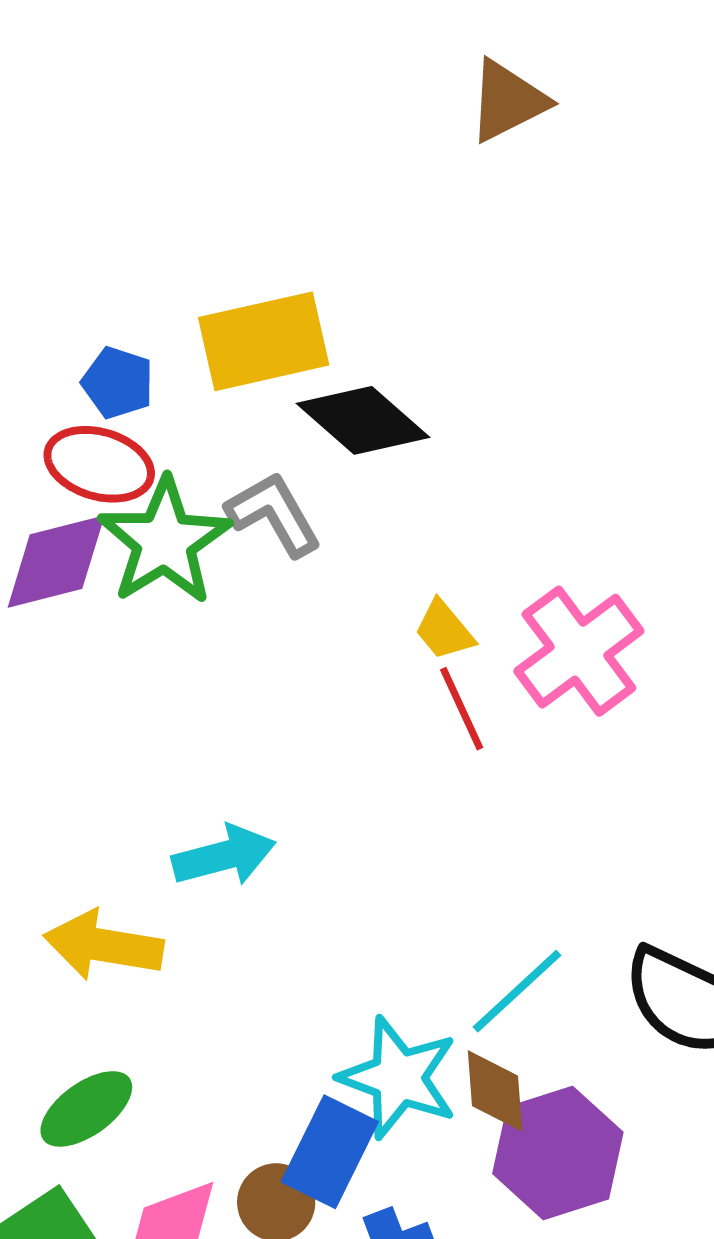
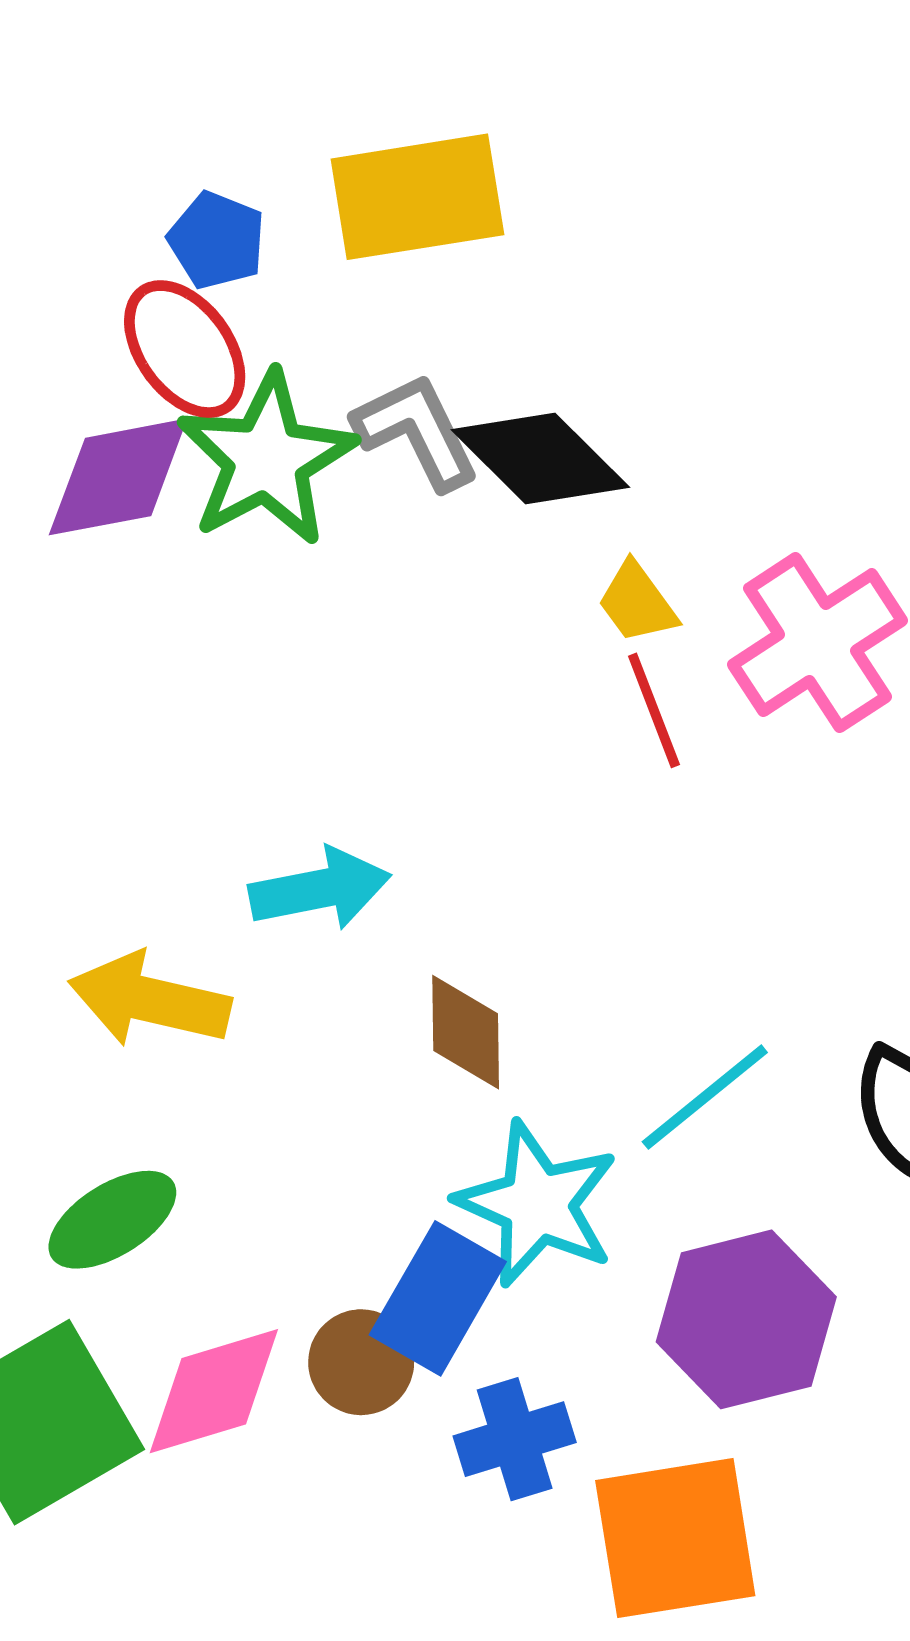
black diamond: (363, 420) -> (540, 458), moved
red ellipse: (99, 464) -> (185, 349), turned 34
brown diamond: (495, 1091) -> (466, 1032), moved

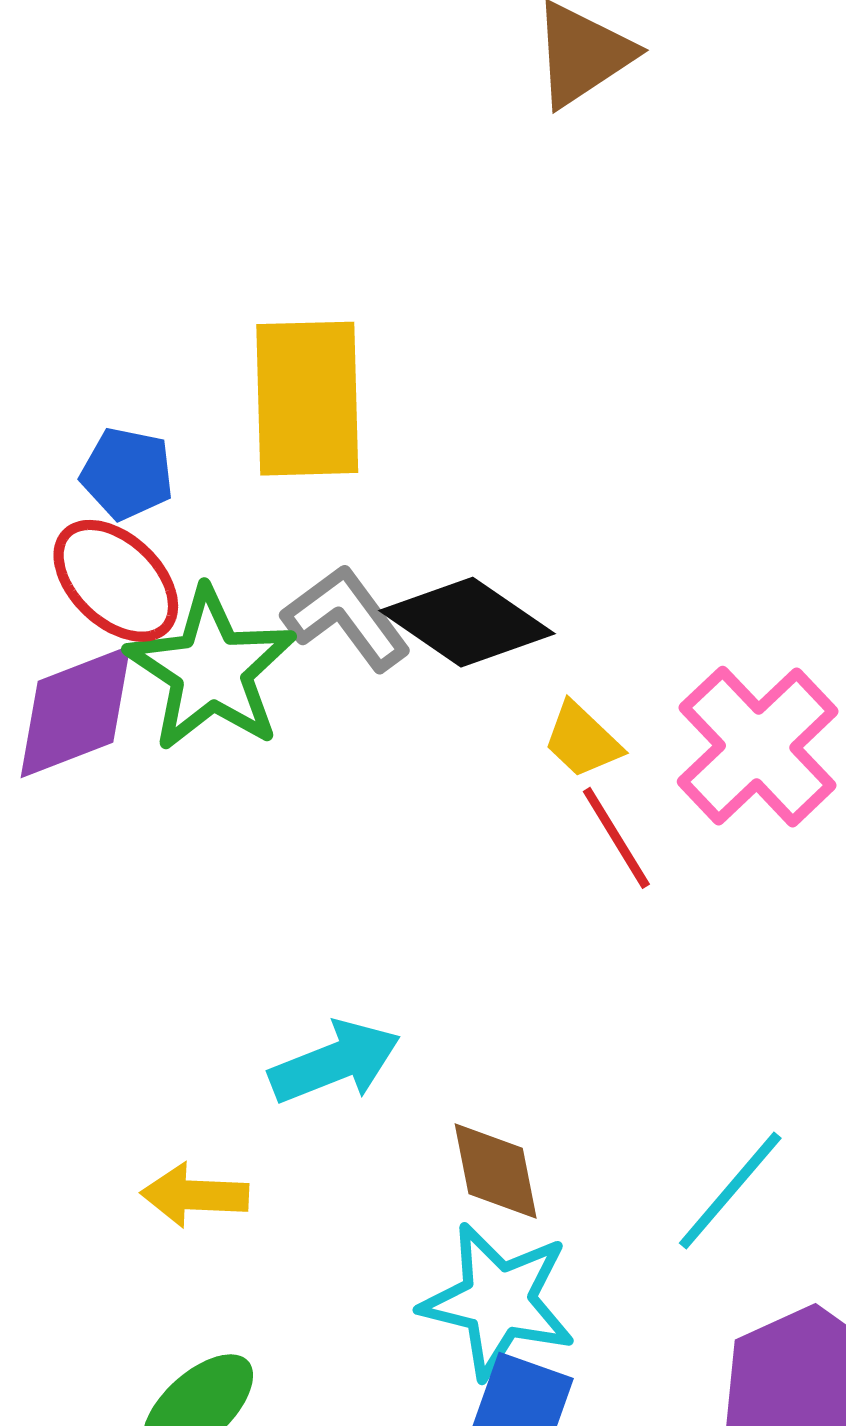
yellow rectangle: (417, 197) -> (307, 399), turned -72
yellow arrow: (149, 1000) -> (195, 1195), size x0.7
cyan star: (537, 1204) -> (498, 1301), moved

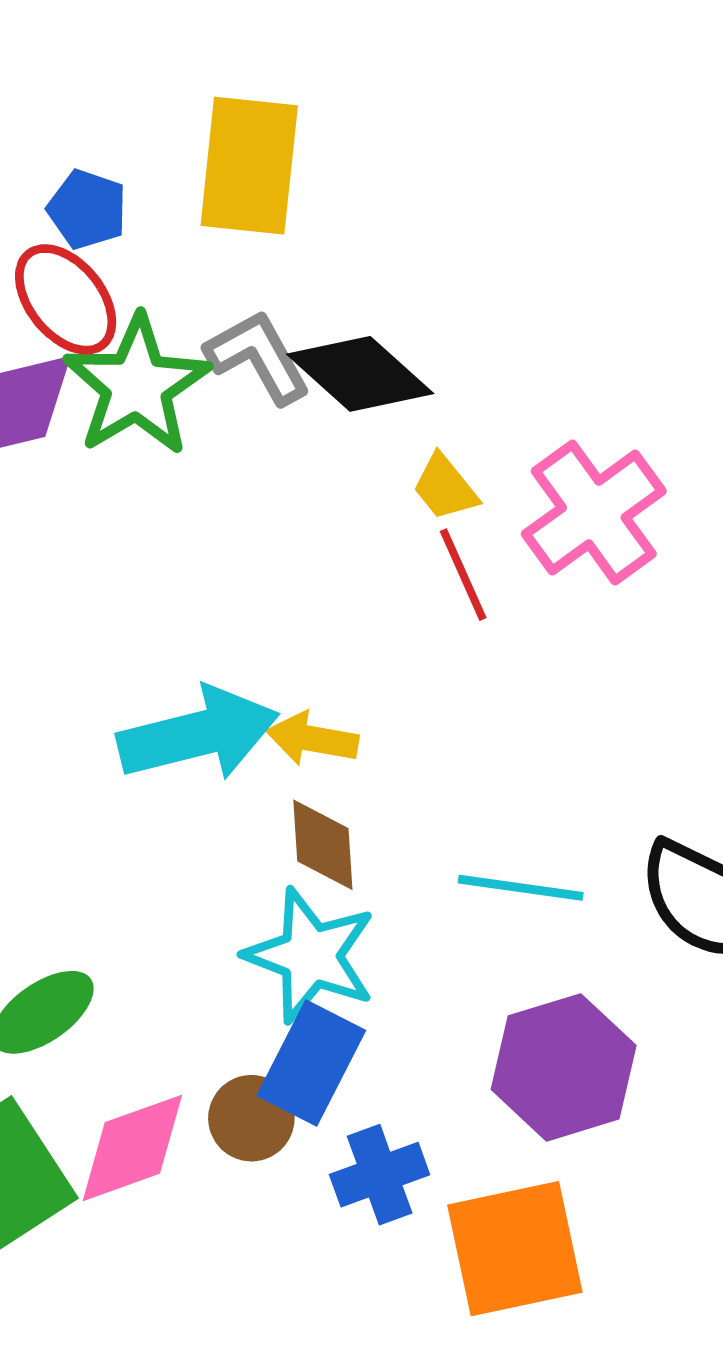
cyan arrow: (335, 1062) -> (198, 734), size x1.4
cyan line: (730, 1191) -> (521, 888), turned 50
yellow arrow: (195, 1195) -> (312, 739), moved

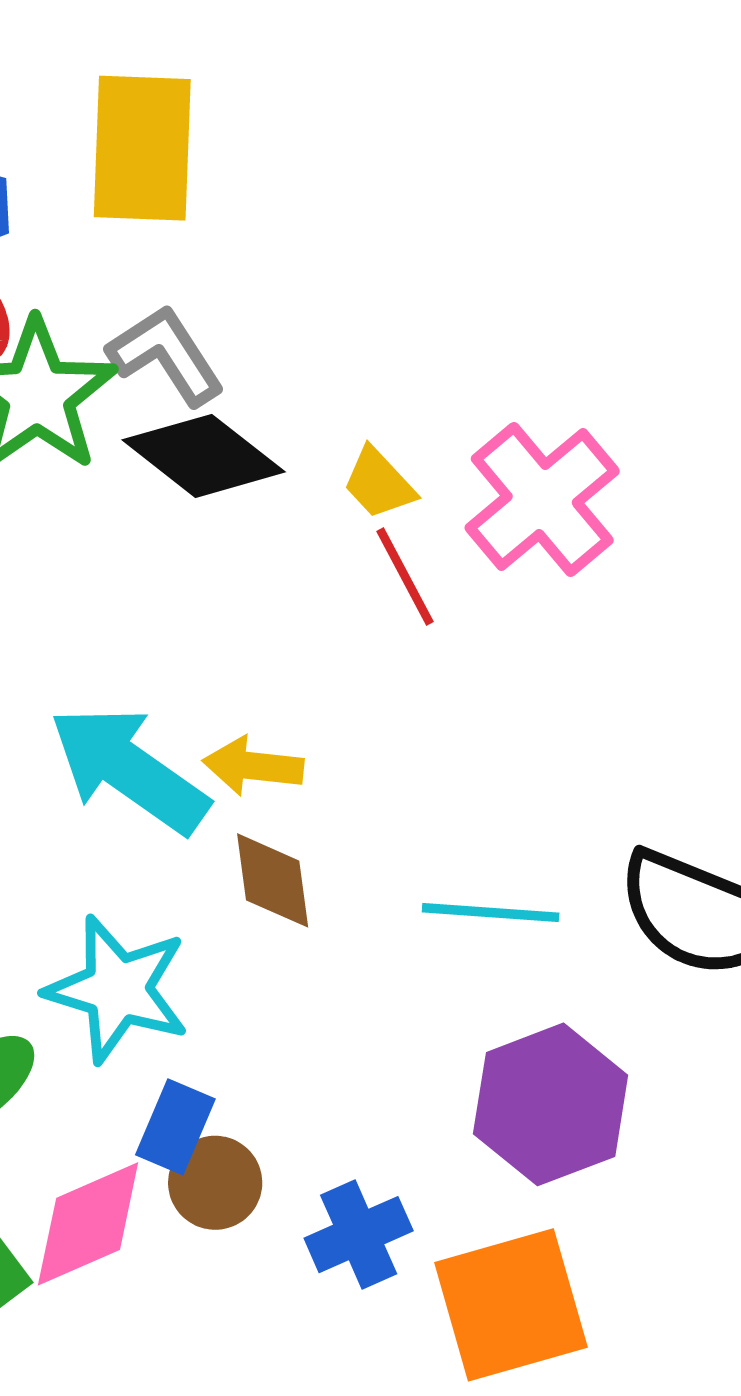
black diamond: (360, 374) -> (204, 456), moved
cyan arrow: (198, 734) -> (129, 769), turned -127
cyan star: (311, 956) -> (118, 989), moved
blue rectangle: (311, 1063) -> (175, 1127), moved, size x0.7

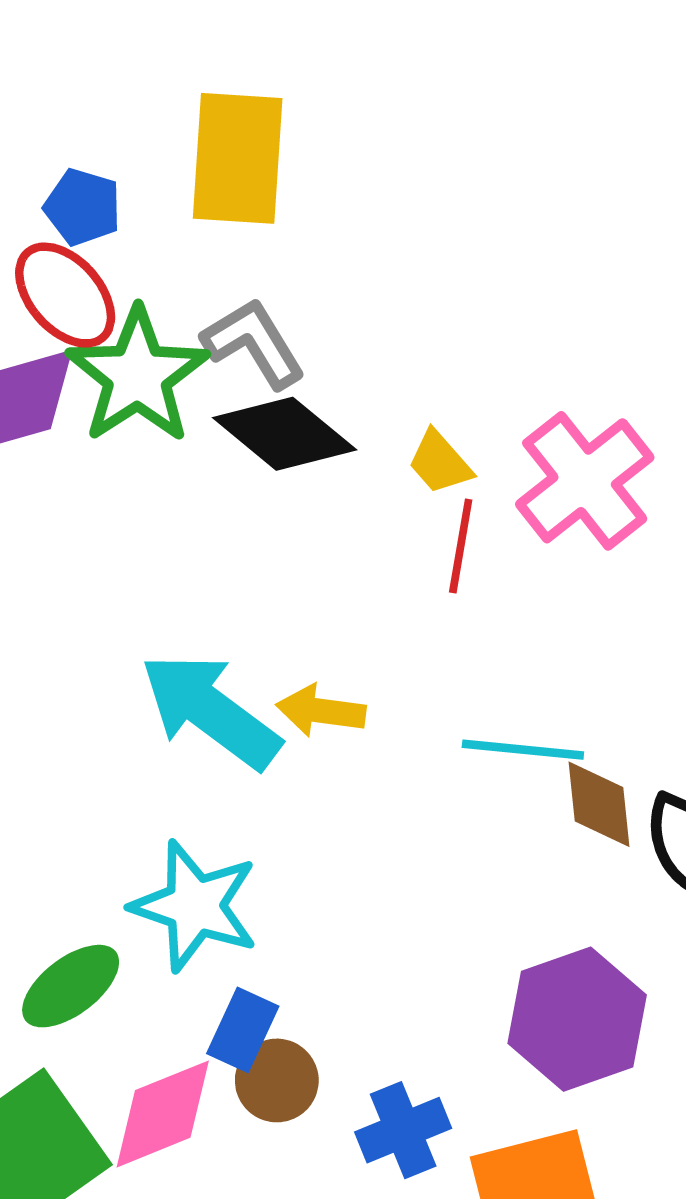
red line: (405, 577) -> (461, 546), turned 36
brown diamond: (273, 880) -> (599, 804), moved
cyan line: (491, 913) -> (523, 750), moved

